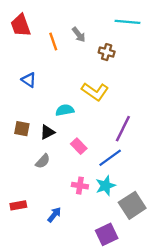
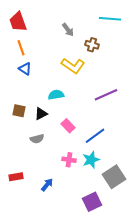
orange line: (53, 42) -> (21, 48), moved
yellow L-shape: (95, 92) -> (73, 66), moved
purple line: (123, 129) -> (106, 95), moved, turned 40
gray semicircle: (43, 161) -> (37, 139), turned 32

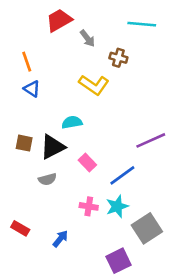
red trapezoid: (18, 22) -> (59, 20), moved, turned 80
purple line: (106, 95) -> (151, 140), moved
black triangle: (41, 114) -> (53, 147), size x1.5
red rectangle: (16, 177) -> (20, 228), turned 40

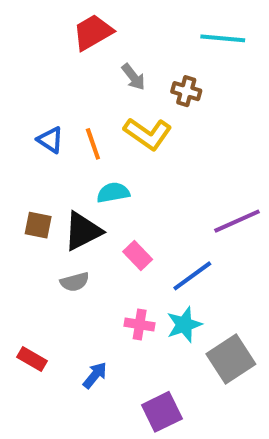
gray arrow: (87, 38) -> (133, 77), moved
orange line: (27, 62) -> (93, 144), moved
purple square: (118, 261) -> (162, 412), moved

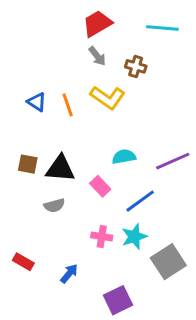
red trapezoid: (93, 32) -> (97, 24), moved
cyan semicircle: (113, 193) -> (124, 157), moved
black triangle: (83, 231) -> (60, 169), turned 32

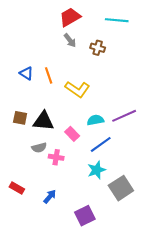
yellow L-shape: (108, 98) -> (77, 89), moved
cyan semicircle: (124, 157) -> (95, 120), moved
pink cross: (102, 237) -> (56, 157), moved

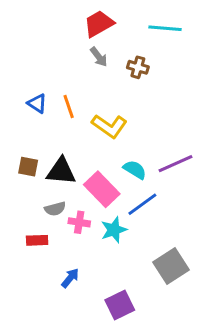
cyan semicircle: (95, 120) -> (135, 170), turned 42
pink rectangle: (72, 134) -> (102, 189), size x1.6
cyan star: (97, 170) -> (114, 230), moved
red rectangle: (17, 188) -> (37, 240), moved, turned -32

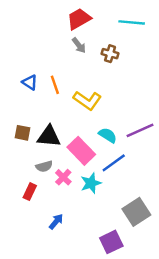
pink cross: (79, 222) -> (63, 177), turned 35
red rectangle: (37, 240) -> (30, 192), turned -63
purple square: (120, 305) -> (111, 242), moved

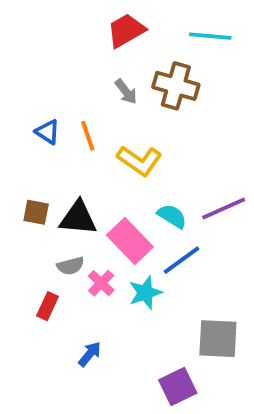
gray arrow: (79, 45) -> (126, 92), moved
brown cross: (110, 54) -> (176, 86), size x1.6
gray square: (136, 212) -> (218, 339), turned 36

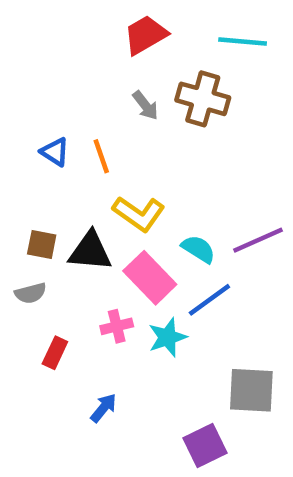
yellow L-shape: (139, 161) -> (139, 214), moved
gray semicircle: (71, 266) -> (31, 293), moved
pink cross: (101, 283) -> (117, 326), turned 32

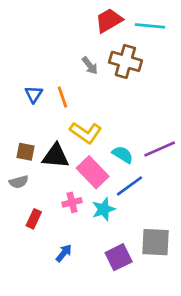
red trapezoid: (145, 35) -> (109, 20), moved
blue triangle: (55, 152) -> (34, 94), turned 30
purple square: (205, 445) -> (119, 257), moved

